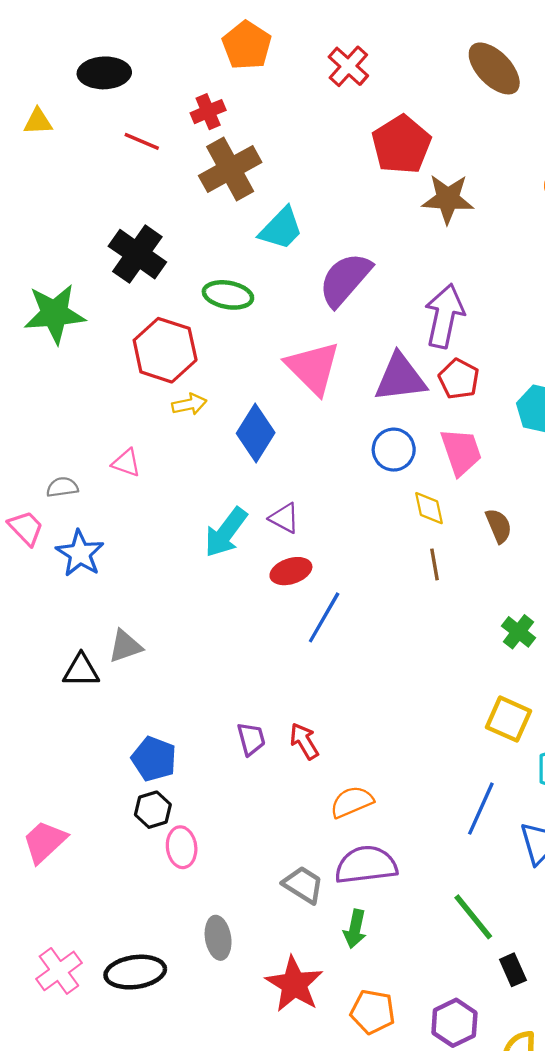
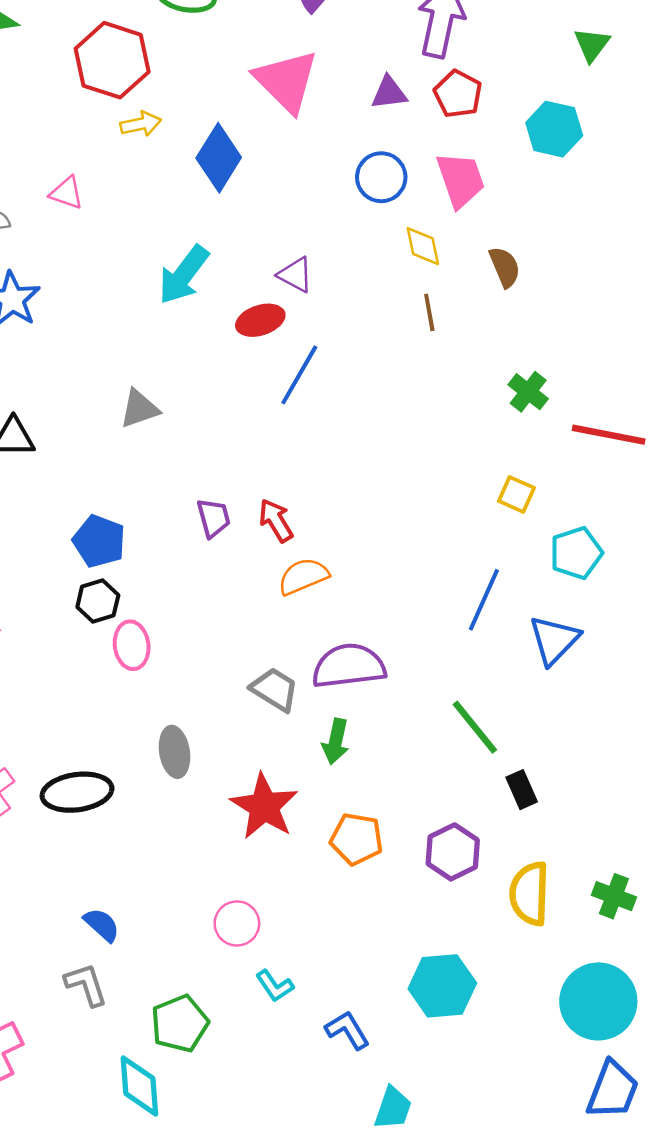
purple triangle: (400, 378) -> (389, 93), size x0.6
purple triangle: (284, 518) -> (295, 275), moved
gray triangle: (125, 646) -> (139, 409), moved
yellow square: (509, 719) -> (516, 494), size x0.7
orange semicircle: (352, 802) -> (303, 576), moved

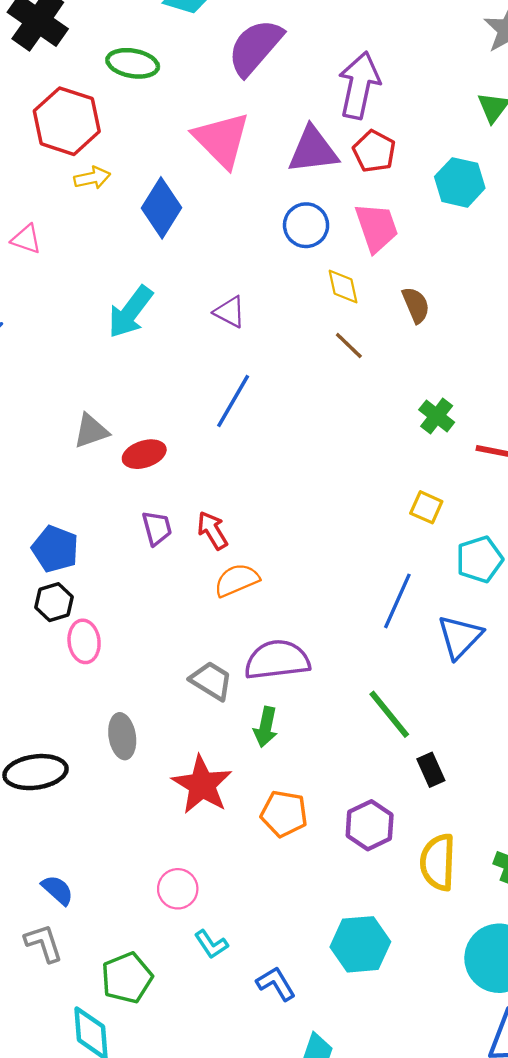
purple triangle: (389, 93) -> (313, 150), size x1.6
brown line: (429, 312) -> (349, 345), turned -36
red ellipse: (260, 320) -> (144, 454), moved

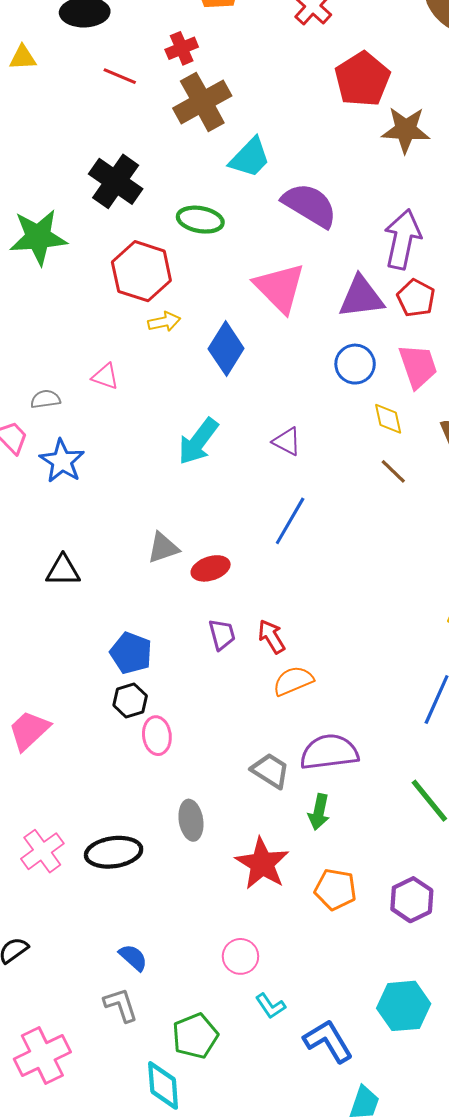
purple semicircle: (255, 47) -> (310, 205), turned 80
blue L-shape: (276, 984) -> (328, 1041), size x1.4

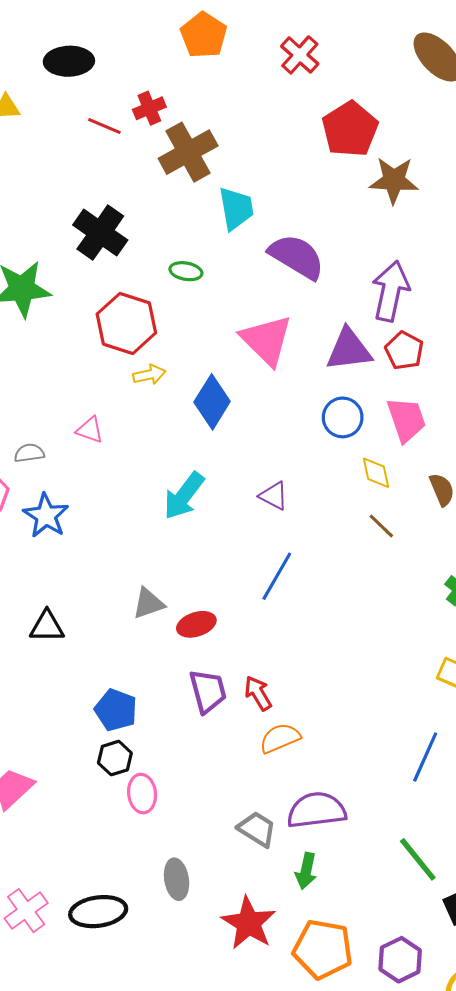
red cross: (182, 48) -> (149, 108), moved
cyan trapezoid: (250, 158) -> (236, 209), turned -54
green ellipse: (200, 220) -> (186, 271), size x0.7
purple trapezoid: (222, 634) -> (208, 691), size x1.4
orange pentagon: (335, 889) -> (323, 949), size x1.4

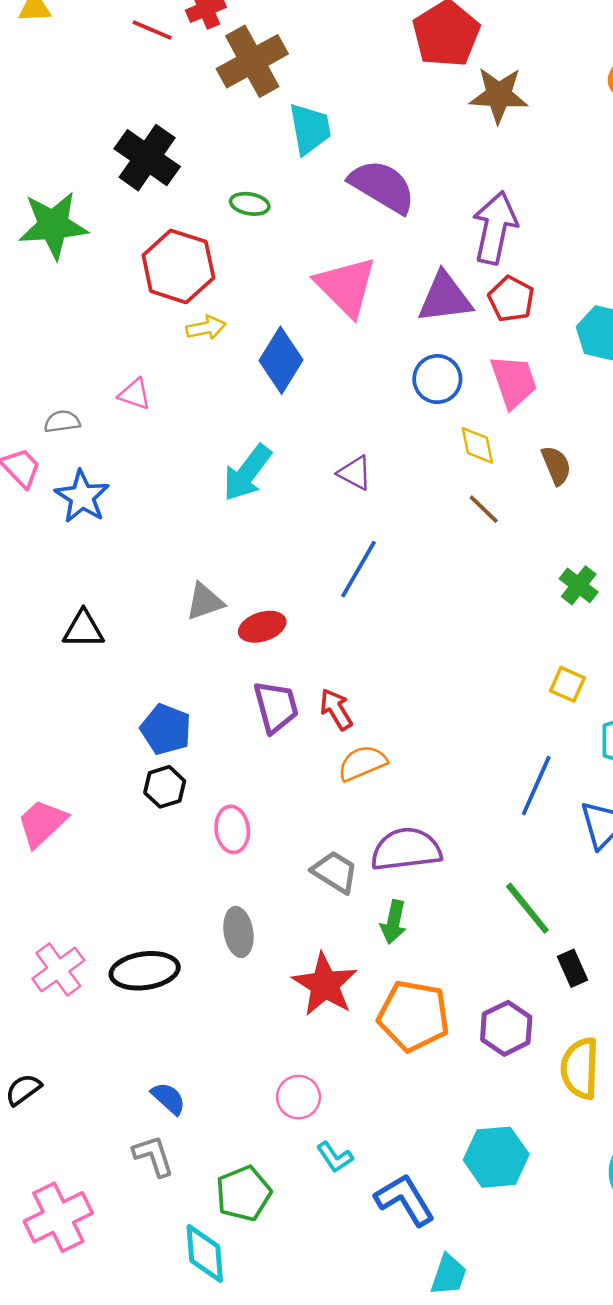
pink ellipse: (142, 794) -> (232, 829), moved

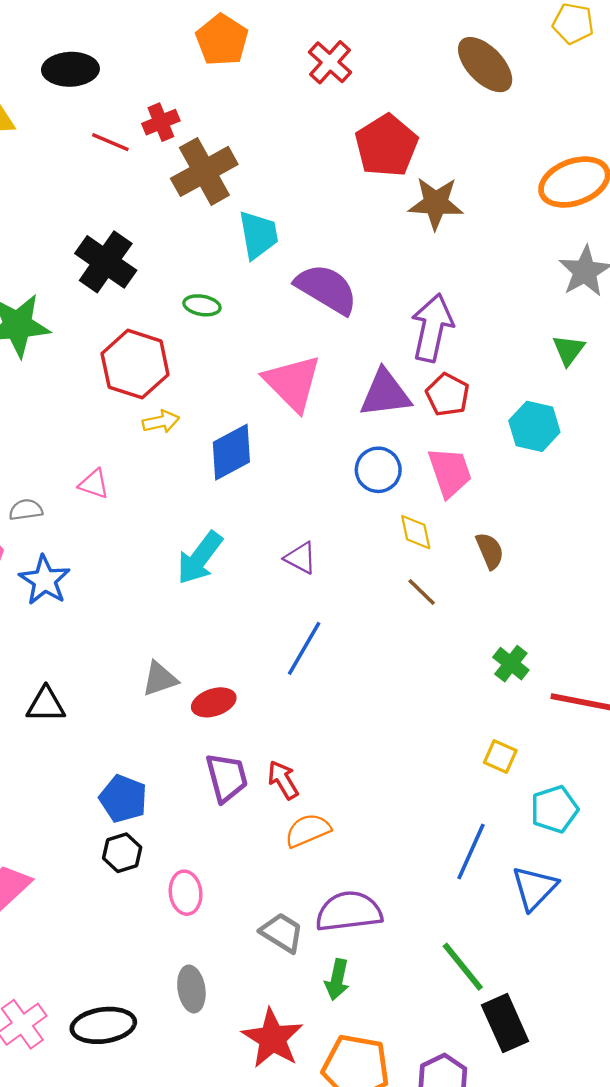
blue diamond: (281, 360) -> (231, 452), turned 30
black rectangle: (572, 968) -> (505, 1023), size x1.6

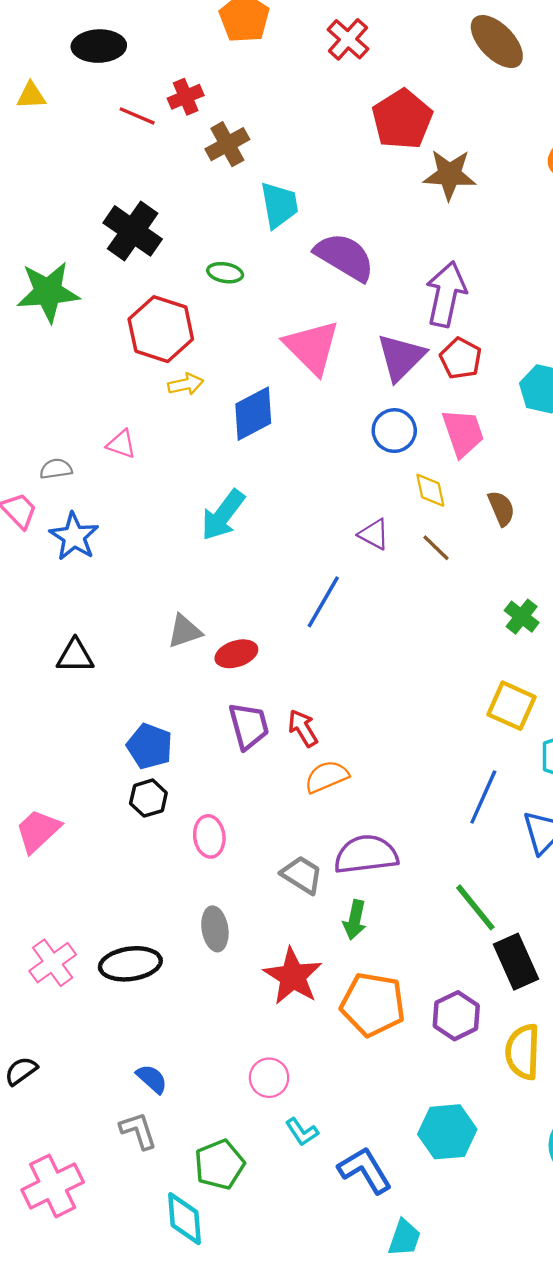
brown cross: (204, 171) -> (227, 144), size x0.7
purple triangle: (385, 393) -> (401, 357), turned -38
purple triangle: (301, 558) -> (374, 534), moved
yellow square: (500, 756) -> (511, 706), size x1.5

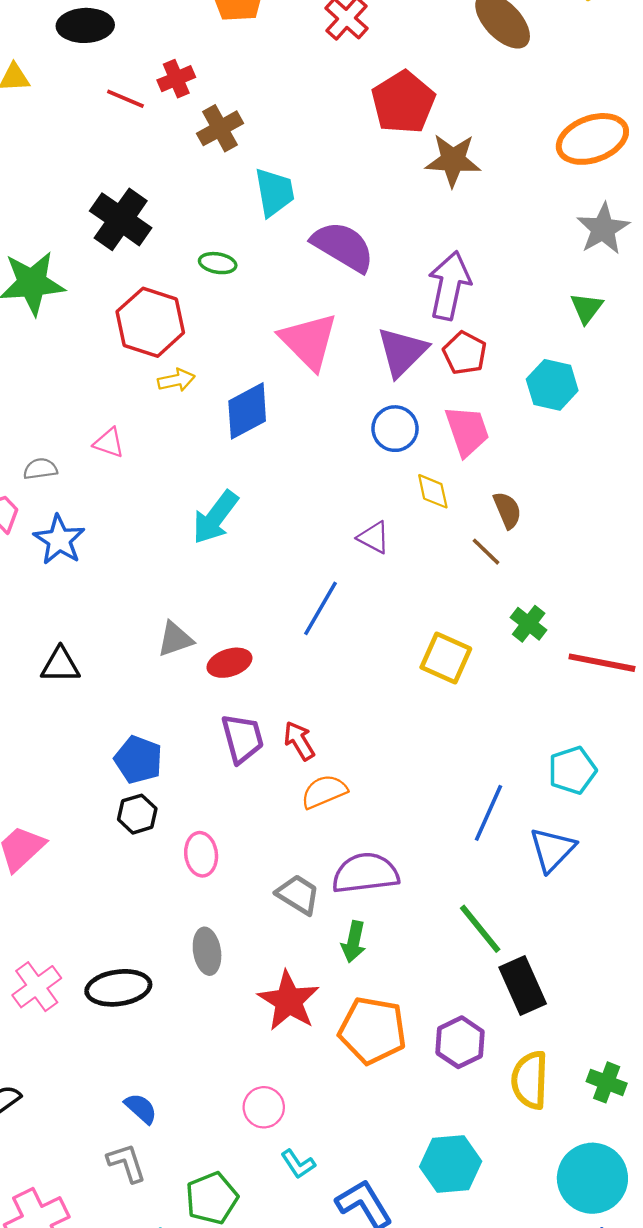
brown line: (436, 548) -> (486, 552), moved
yellow square: (511, 706) -> (446, 658), moved

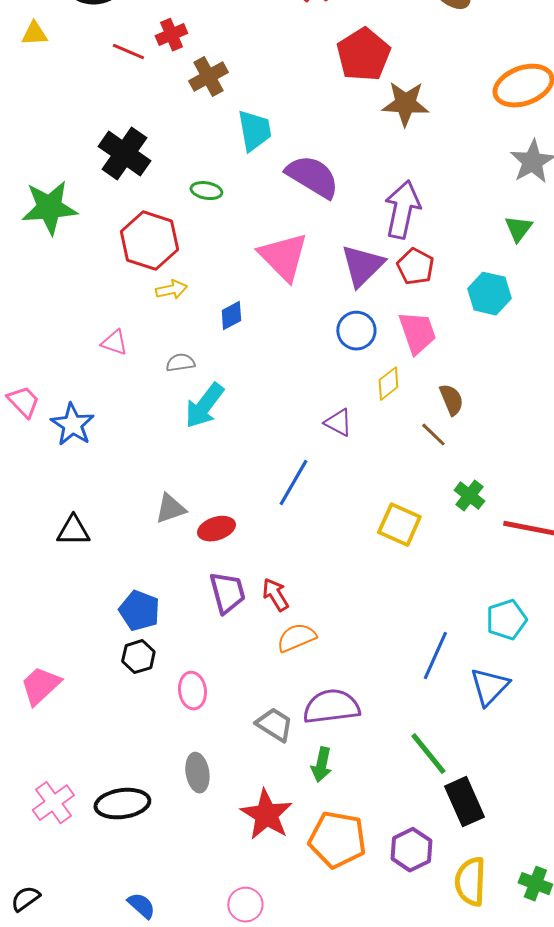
blue diamond: (247, 411) -> (231, 316), size x0.6
gray semicircle: (40, 469) -> (180, 363), moved
yellow diamond: (433, 491) -> (388, 384), turned 64

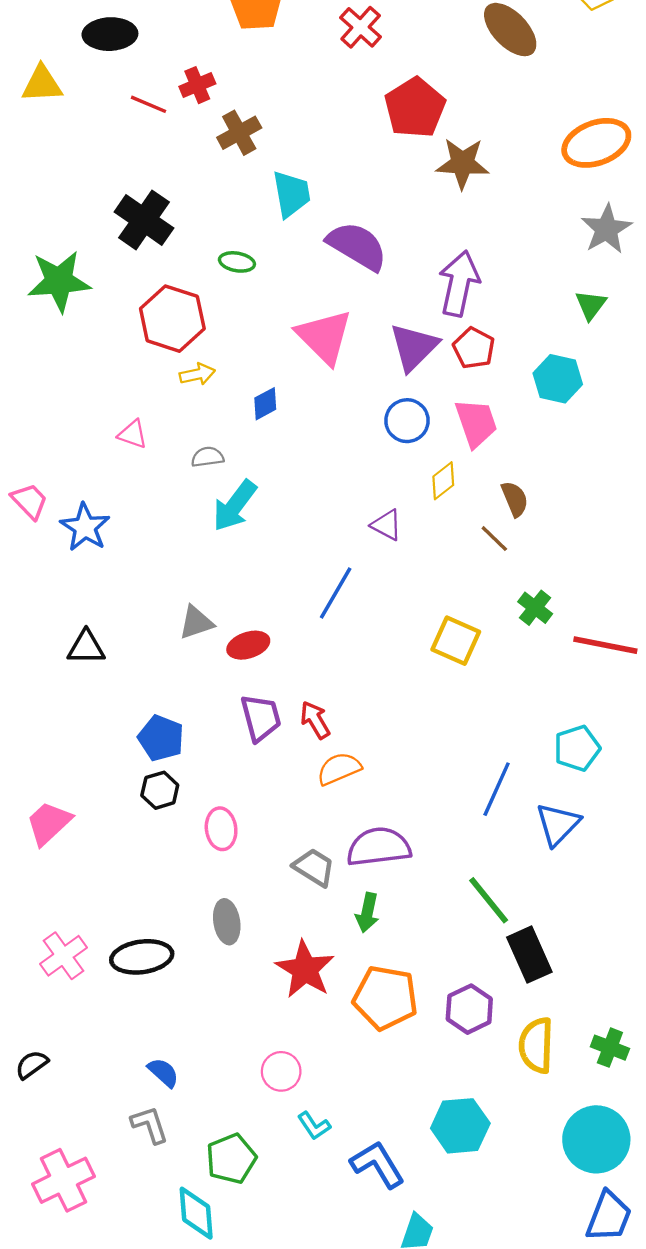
yellow triangle: (34, 34) -> (42, 84), size x1.4

